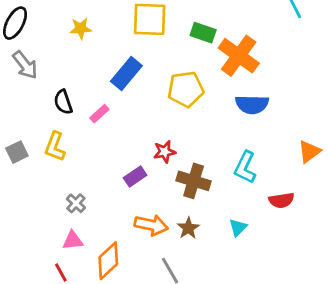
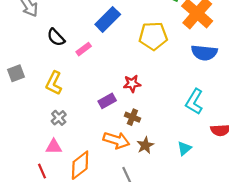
black semicircle: (63, 102) -> (56, 37), turned -30
yellow L-shape: (55, 147) -> (54, 83), moved
brown cross: (194, 181) -> (132, 117), moved, size x0.6

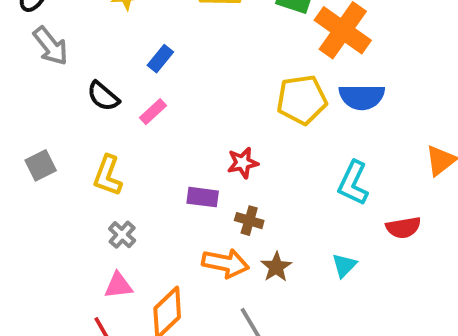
blue rectangle: (108, 19) -> (160, 59), moved, size x0.6
yellow pentagon: (153, 36) -> (302, 100), moved
purple rectangle: (107, 101) -> (203, 197), turned 42

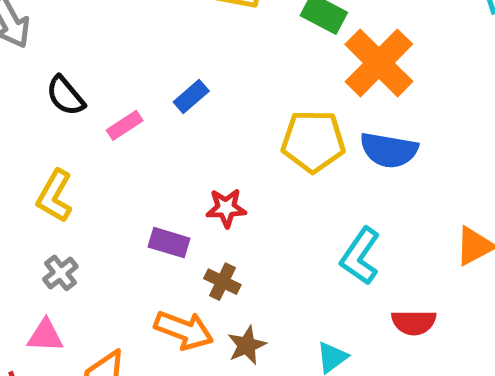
blue rectangle: (160, 59) -> (191, 97), moved

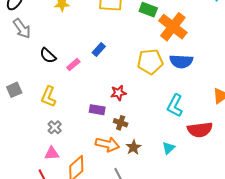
red semicircle: (414, 322) -> (200, 130), size x1.4

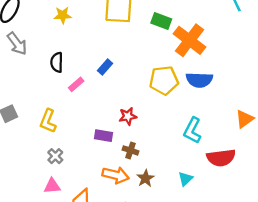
black semicircle: (48, 56) -> (57, 62), moved, turned 48

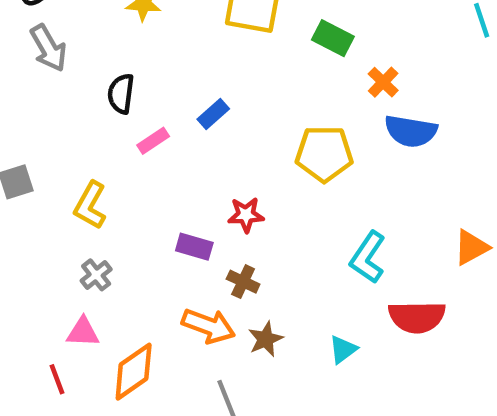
orange cross: (189, 40) -> (383, 82), size x0.5
blue semicircle: (199, 80) -> (411, 131), moved

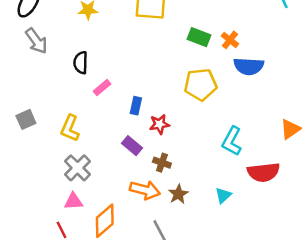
green rectangle: (333, 38) -> (199, 37), moved
blue rectangle: (213, 114) -> (136, 106), moved, turned -30
purple rectangle: (194, 247) -> (132, 146), turned 30
gray cross: (96, 275) -> (78, 168), size x1.5

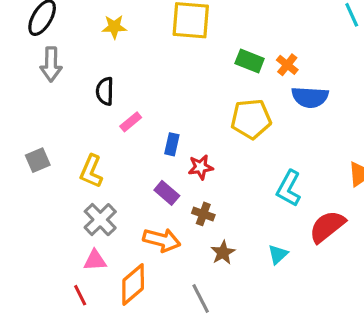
gray arrow: (36, 41) -> (51, 64), turned 36
red semicircle: (264, 172) -> (327, 227), turned 148
orange arrow: (145, 190) -> (162, 240), moved

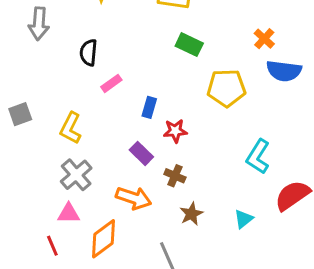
green rectangle: (250, 61) -> (189, 45), moved

